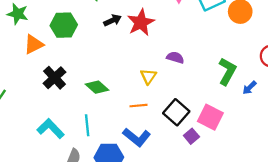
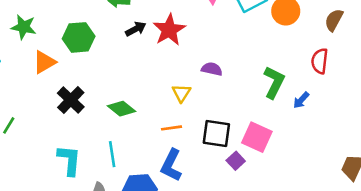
black square: (176, 112) -> (216, 133), turned -30
cyan L-shape: (51, 129) -> (69, 160), turned 52
blue L-shape: (137, 137) -> (171, 165), turned 80

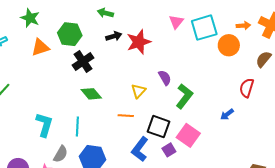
purple semicircle: (212, 69) -> (165, 78), turned 35
green L-shape: (274, 82) -> (184, 96), moved
black cross: (71, 100) -> (83, 61), moved
blue L-shape: (171, 165) -> (140, 149), moved

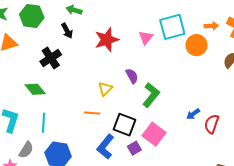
pink triangle: (176, 22) -> (146, 38), moved
green hexagon: (70, 34) -> (32, 16), moved
black arrow: (114, 36) -> (67, 31), moved, turned 77
red semicircle: (247, 88) -> (212, 124), moved
green diamond: (91, 94) -> (35, 89), moved

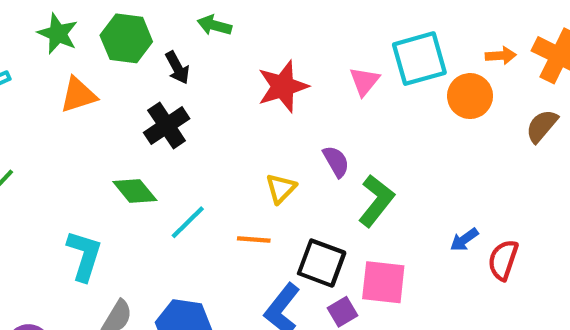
black arrow: (67, 31) -> (177, 68), moved
cyan line: (44, 123) -> (188, 222), moved, turned 42
pink square: (154, 134) -> (383, 282), turned -30

